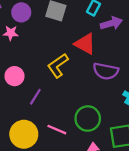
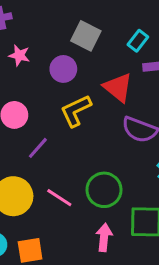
purple circle: (21, 12) -> (63, 69), moved

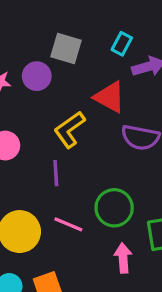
purple circle: (63, 69) -> (37, 76), moved
purple line: (38, 148) -> (56, 173), moved, turned -35

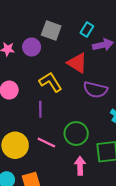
yellow L-shape: (69, 130) -> (50, 82), turned 90

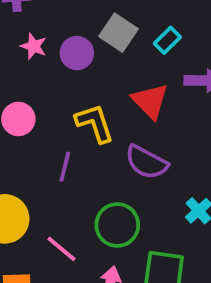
cyan rectangle: (87, 29) -> (167, 40), moved
purple semicircle: (95, 90) -> (146, 162), moved
pink line: (46, 142) -> (62, 249), moved

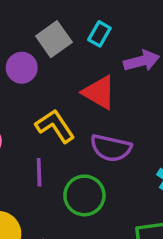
gray square: (119, 33) -> (54, 39), turned 36
green circle: (117, 225) -> (84, 195), moved

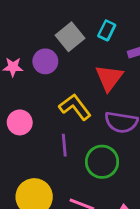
red triangle: (99, 93) -> (109, 78), turned 40

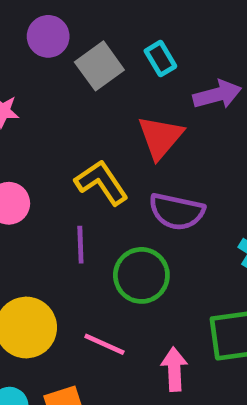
cyan rectangle: (107, 30) -> (160, 59), turned -60
purple circle: (45, 61) -> (48, 36), moved

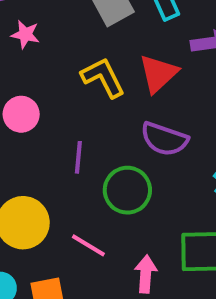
yellow L-shape: (102, 182) -> (103, 78), moved

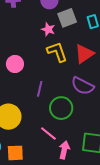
pink star: (25, 34) -> (48, 29), moved
pink line: (88, 245) -> (48, 133), moved

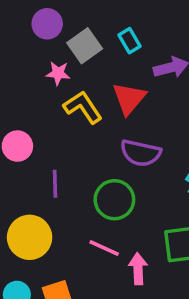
purple line: (40, 89) -> (55, 184), moved

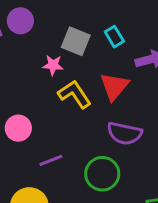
purple circle: (47, 24) -> (20, 21), moved
gray square: (85, 46) -> (76, 41), turned -32
purple line: (55, 184) -> (51, 160), turned 70

